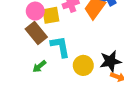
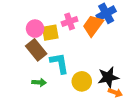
green arrow: (39, 66) -> (39, 82), turned -136

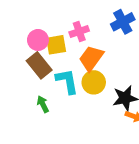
orange trapezoid: (93, 26) -> (91, 58), moved
yellow circle: (82, 81) -> (94, 82), moved
green arrow: (39, 82) -> (43, 104), turned -120

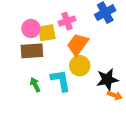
brown rectangle: (39, 65) -> (32, 51), turned -55
cyan L-shape: (67, 81) -> (61, 81), moved

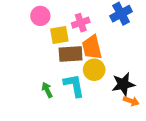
pink circle: (31, 28) -> (40, 16), moved
orange trapezoid: (78, 44) -> (92, 47), turned -50
brown rectangle: (32, 51) -> (71, 54), moved

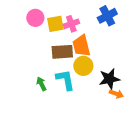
yellow square: (59, 35) -> (55, 24), moved

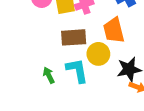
orange trapezoid: (81, 46) -> (114, 30), moved

